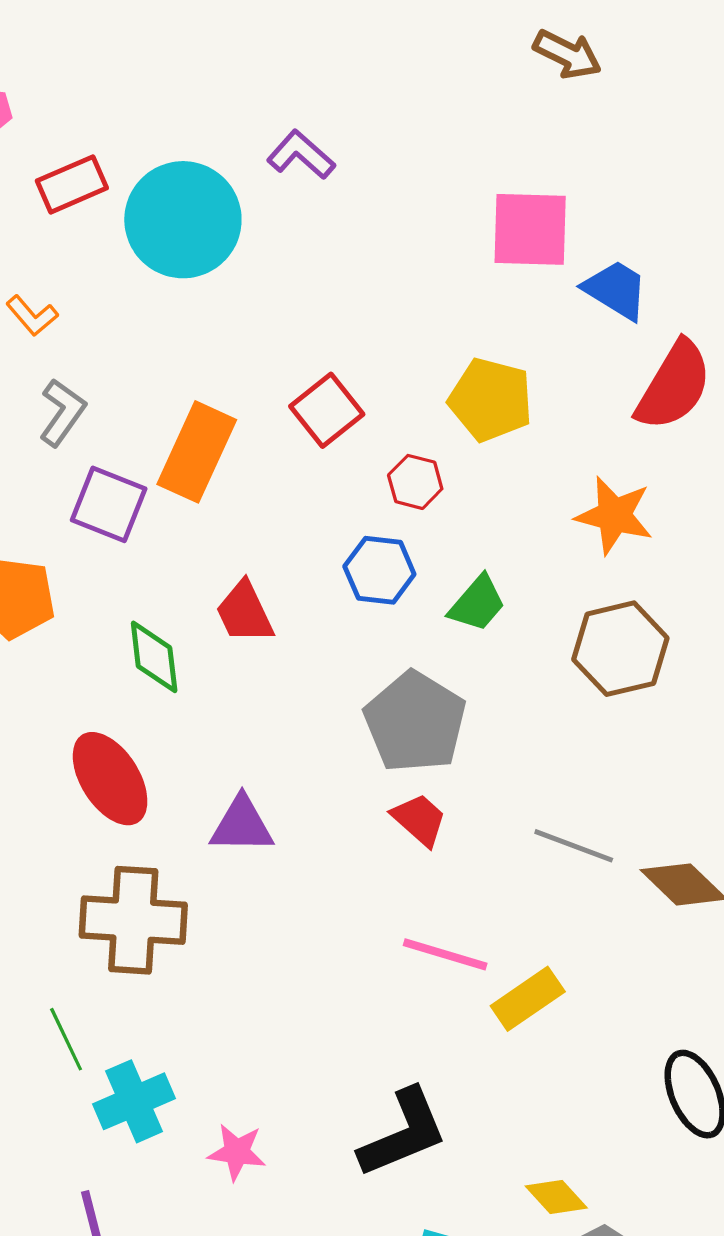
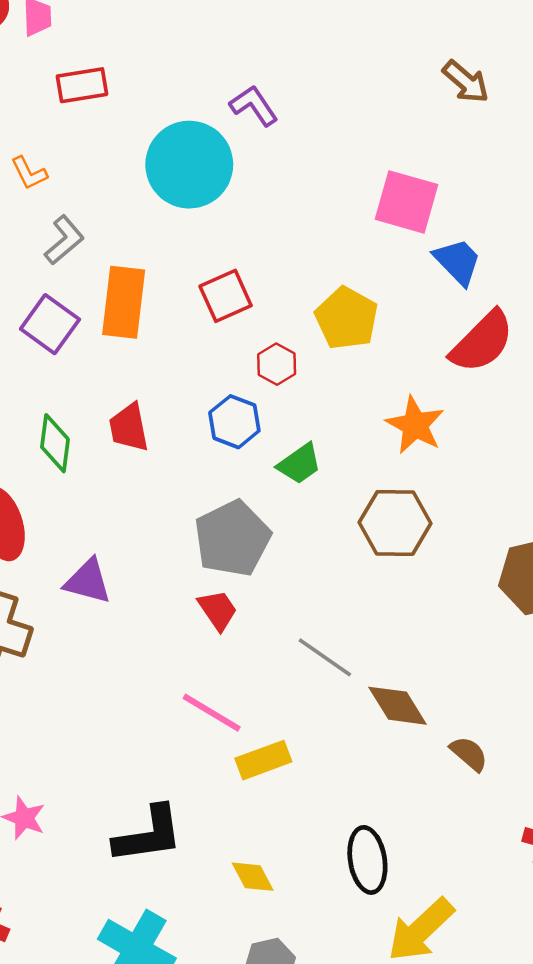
cyan circle: (183, 220) -> (189, 165), moved
gray L-shape: (62, 412) -> (64, 240), moved
orange rectangle: (197, 452) -> (124, 302), turned -32
yellow diamond: (556, 1197) -> (253, 877), moved

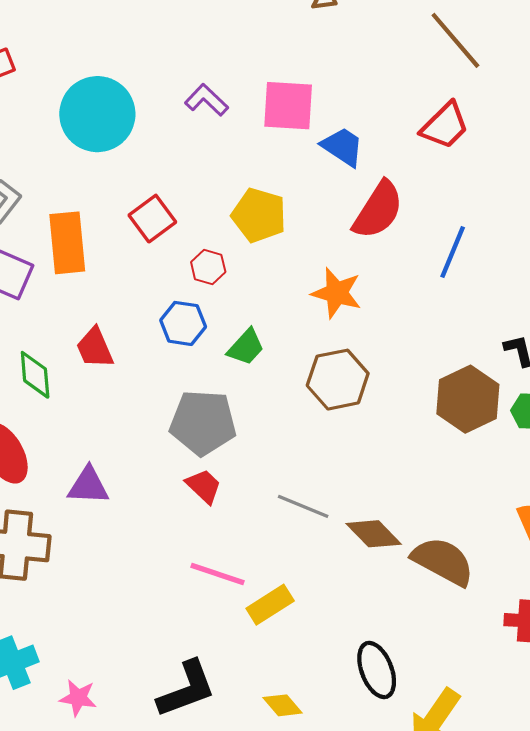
purple L-shape: (254, 106) -> (206, 100), moved
gray pentagon: (232, 538) -> (203, 423), turned -30
brown semicircle: (469, 754) -> (443, 561), size x1.8

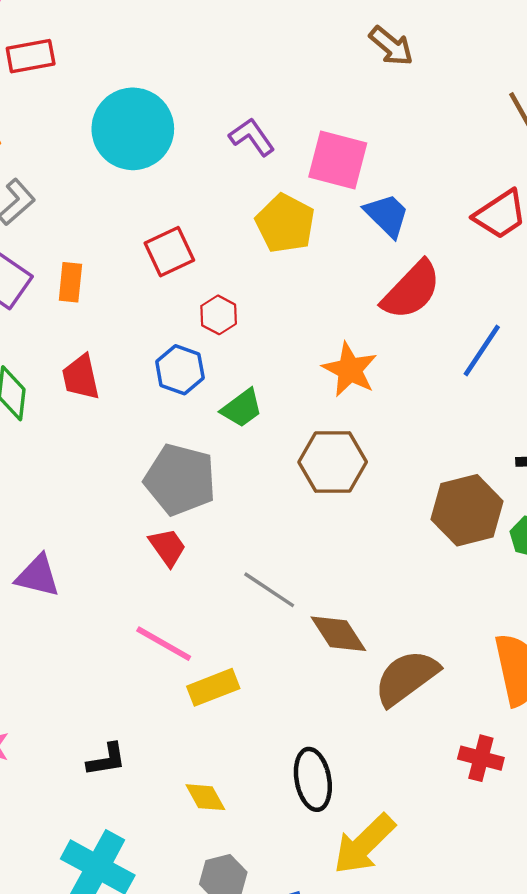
yellow pentagon: (259, 215) -> (285, 223), moved
orange rectangle: (67, 243) -> (70, 282), moved, size x0.6
purple triangle: (88, 486) -> (38, 576), moved
brown semicircle: (443, 561) -> (406, 678), turned -76
black L-shape: (186, 689) -> (106, 760), size x0.6

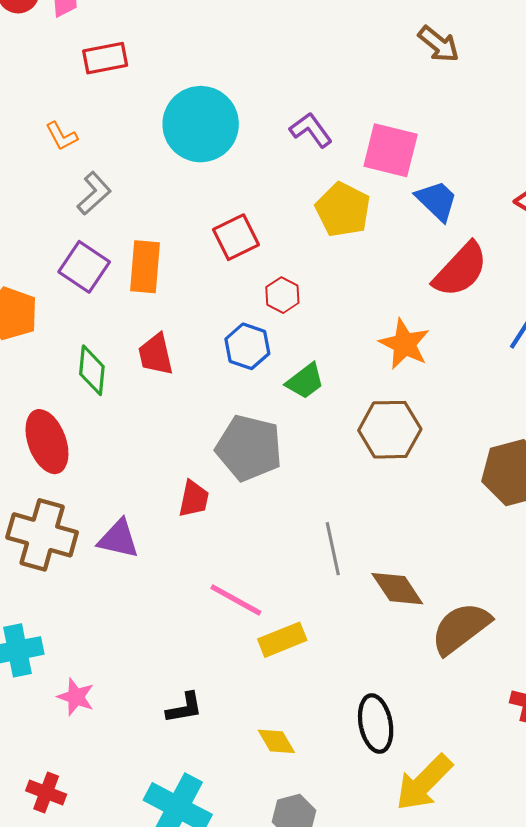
orange rectangle: (70, 282) -> (145, 267), size x1.4
red trapezoid: (168, 547) -> (194, 499), moved, turned 48
gray line: (269, 590) -> (333, 549), turned 45

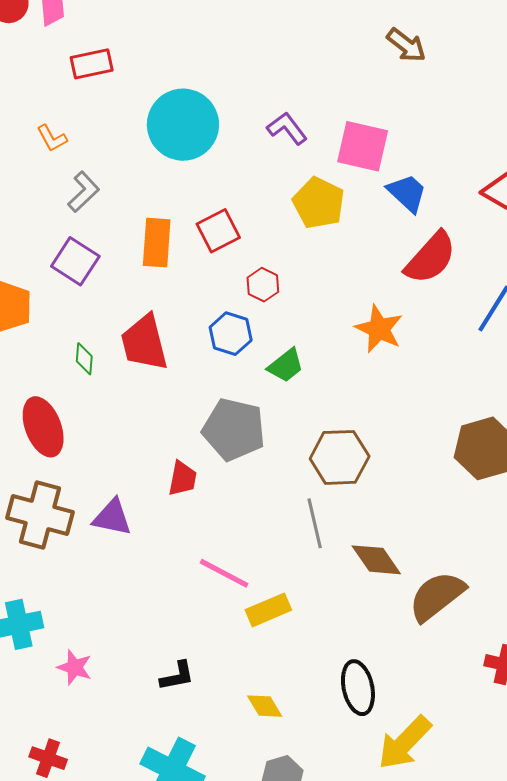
orange rectangle: (145, 267) -> (157, 243), moved
red trapezoid: (156, 354) -> (144, 343), size x1.4
green diamond: (92, 370) -> (84, 359), size x0.7
brown hexagon: (390, 430) -> (340, 457), moved

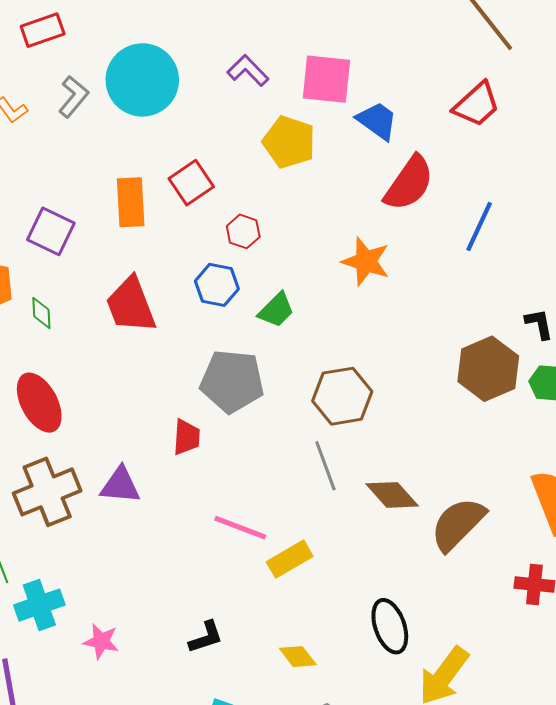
gray L-shape: (83, 192) -> (73, 97), moved
green diamond: (84, 359) -> (41, 313), moved
brown cross: (40, 515) -> (47, 492), turned -30

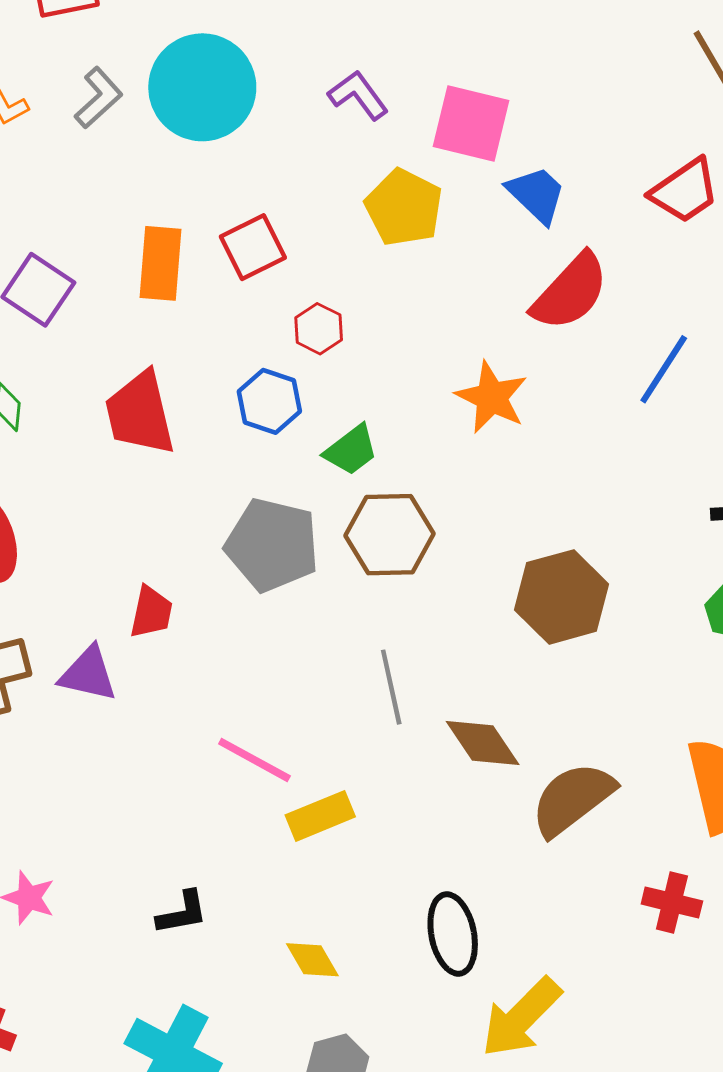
brown hexagon: (488, 369) -> (562, 597), moved
brown hexagon: (342, 396) -> (389, 535), moved
red trapezoid: (186, 437) -> (151, 612), moved

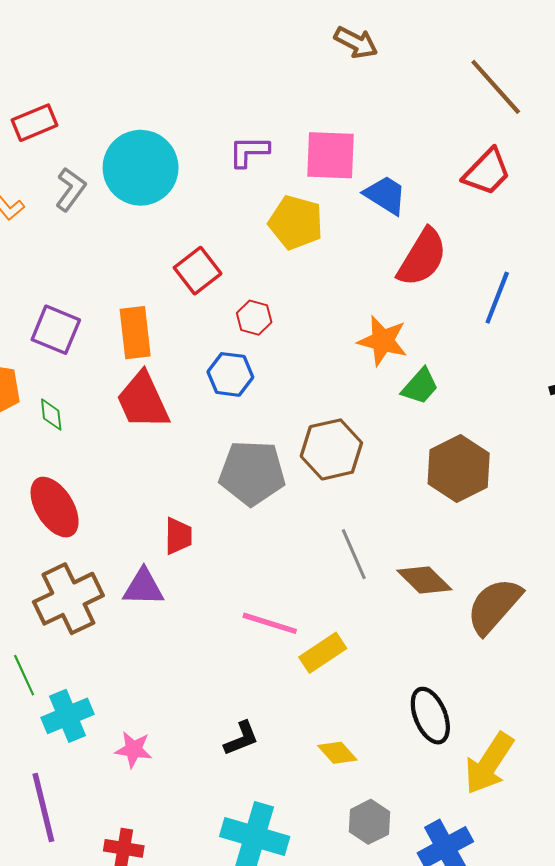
purple L-shape: (358, 95) -> (249, 151), turned -42
orange rectangle: (160, 263) -> (135, 333), moved
green trapezoid: (351, 450) -> (420, 386), moved

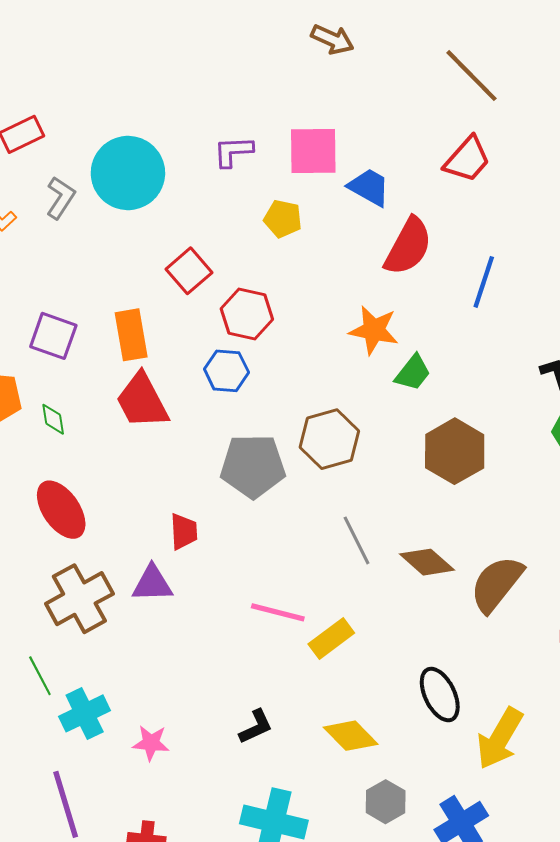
yellow pentagon: (296, 222) -> (283, 219), size x0.7
red hexagon: (254, 318) -> (247, 314), size x1.5
yellow diamond: (337, 753) -> (351, 736), size x1.4

